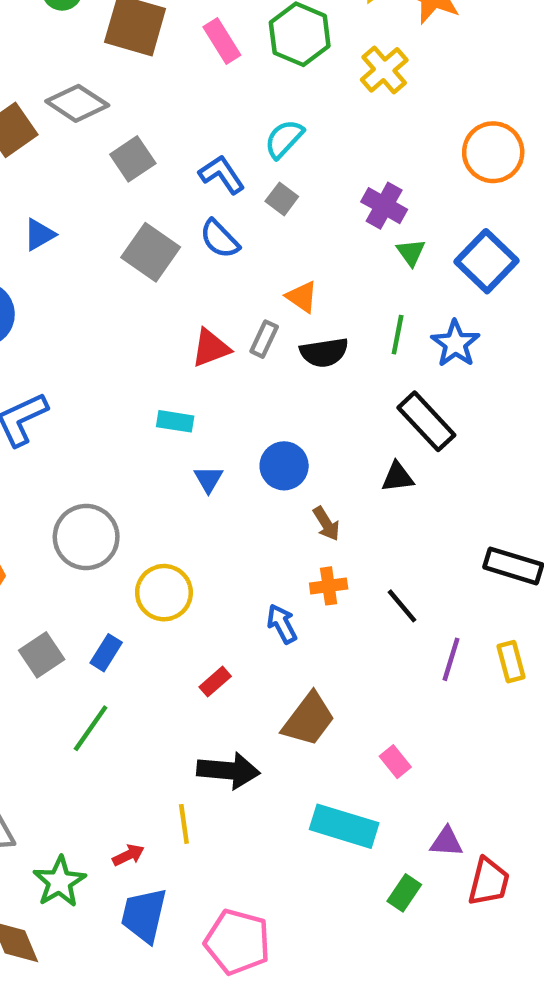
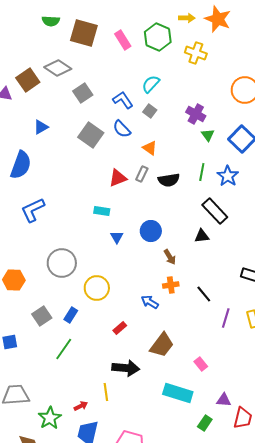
yellow cross: (384, 70) -> (196, 53), turned -30
orange triangle: (302, 297) -> (150, 148), moved
blue arrow: (282, 624) -> (150, 302), turned -30

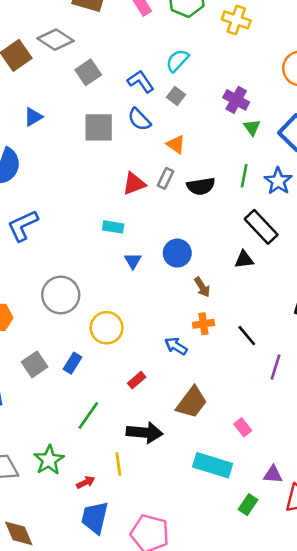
gray square: (91, 135) -> (99, 127), turned -35
green line: (64, 349) -> (88, 415), moved
green star: (50, 418) -> (49, 460), moved

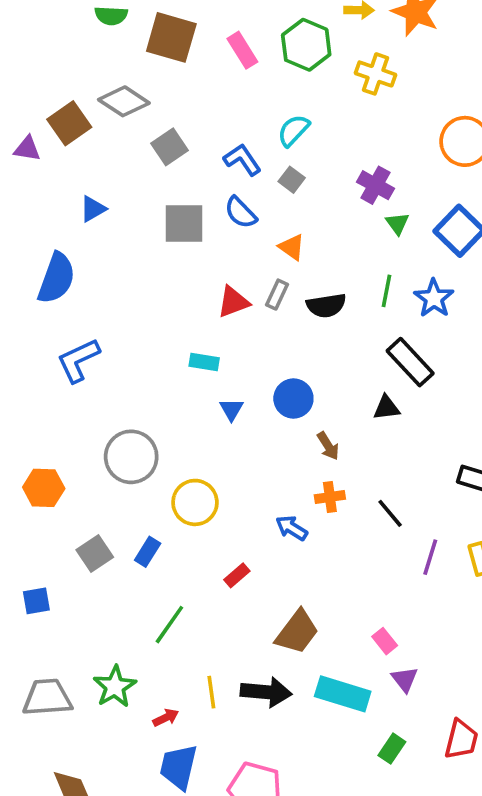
brown trapezoid: (192, 402) -> (297, 632), moved
black arrow: (145, 433) -> (266, 692), moved
purple triangle: (273, 474) -> (405, 679), moved, turned 48

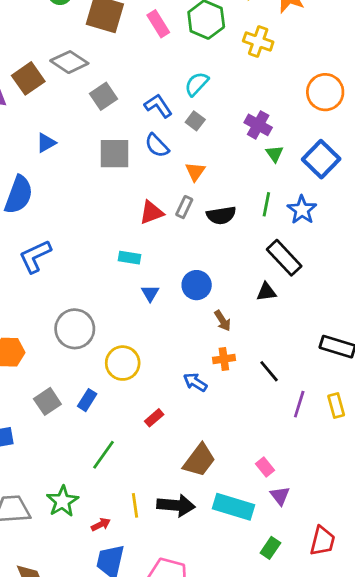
orange triangle: (292, 247) -> (195, 171), turned 30

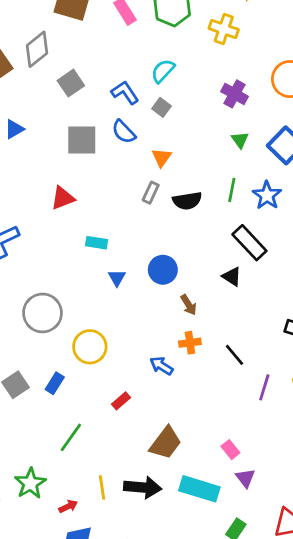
gray diamond: (69, 62) -> (37, 49), turned -72
purple cross: (258, 125) -> (235, 94), moved
red triangle: (151, 213) -> (63, 198), moved
black triangle: (266, 292) -> (232, 276), turned 40

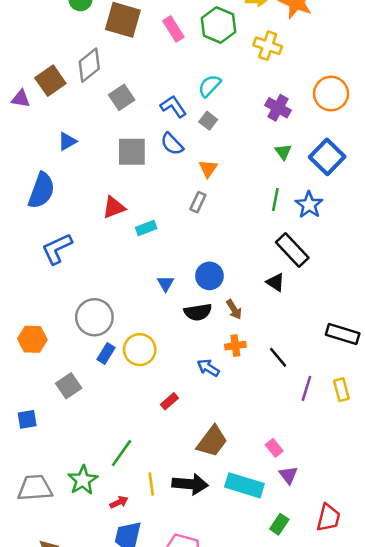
black semicircle: (187, 201) -> (198, 312), moved
cyan rectangle: (97, 243) -> (146, 228), moved, turned -30
blue rectangle: (55, 383) -> (106, 353), moved
green line: (71, 437) -> (122, 453), moved

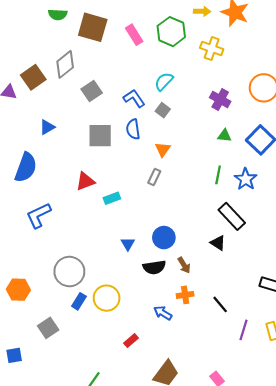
blue semicircle: (172, 144) -> (133, 129), turned 36
green triangle: (283, 152) -> (224, 136), turned -48

